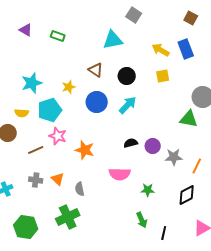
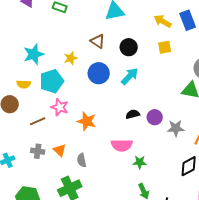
green star: (148, 190) -> (140, 162), moved

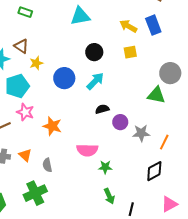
brown triangle: (98, 41) -> (21, 46), moved
black semicircle: (133, 114) -> (102, 109), moved

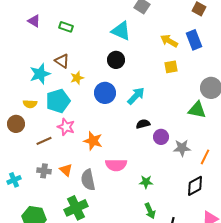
cyan triangle: (80, 16) -> (121, 31), turned 35
black circle: (94, 52) -> (116, 60), moved
pink semicircle: (87, 150) -> (116, 165), moved
gray semicircle: (47, 165) -> (88, 180), size x1.5

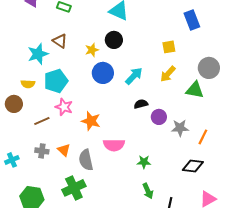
yellow arrow: (169, 41) -> (168, 74), moved, turned -78
yellow star: (77, 78) -> (92, 50), moved
black diamond: (195, 186) -> (193, 166), turned 35

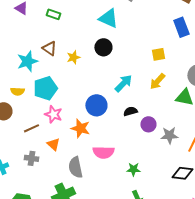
yellow star: (92, 50) -> (73, 57), moved
blue circle: (103, 73) -> (96, 105), moved
orange triangle: (64, 150) -> (53, 144), moved

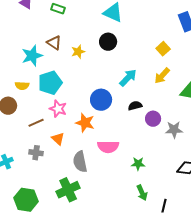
yellow square: (158, 54) -> (163, 49), turned -32

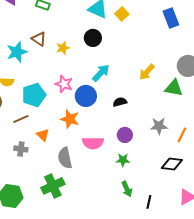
yellow square: (163, 49) -> (122, 14), moved
cyan arrow: (128, 78) -> (101, 73), moved
cyan pentagon: (50, 83) -> (34, 95), moved
pink star: (58, 109) -> (64, 84), moved
purple circle: (153, 119) -> (125, 135), moved

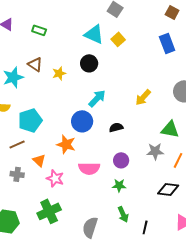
pink star: (64, 84) -> (55, 178), moved
green triangle: (174, 88) -> (170, 129), moved
gray semicircle: (65, 158) -> (90, 227), moved, turned 30

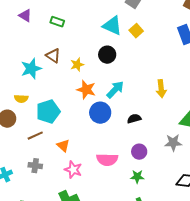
yellow arrow: (143, 97) -> (161, 89), turned -48
orange star: (66, 144) -> (86, 90), moved
orange triangle: (39, 160) -> (63, 146), moved

